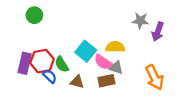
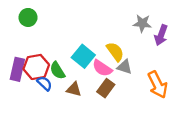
yellow semicircle: (115, 47) -> (115, 52), turned 54
gray triangle: (116, 68) -> (125, 67), moved
brown rectangle: (106, 81) -> (106, 88), turned -42

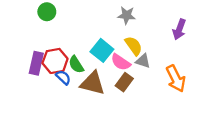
gray star: (142, 23) -> (127, 15), moved
brown triangle: (74, 89) -> (93, 83), size x1.6

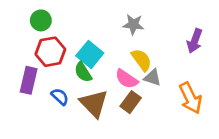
cyan square: (102, 50) -> (90, 54), moved
red hexagon: (55, 61) -> (50, 52), moved
green semicircle: (76, 64) -> (83, 72), moved
brown triangle: (93, 83) -> (94, 103), turned 32

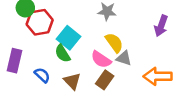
red hexagon: (50, 52) -> (40, 22), moved
orange arrow: (191, 98) -> (157, 76), turned 116
brown triangle: (94, 103) -> (72, 81), size x0.7

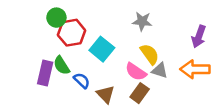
green semicircle: (63, 53) -> (62, 65), moved
blue semicircle: (42, 75) -> (82, 81), moved
orange arrow: (157, 76) -> (195, 69), moved

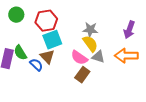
gray star: (142, 21) -> (90, 30), moved
red hexagon: (72, 33) -> (46, 21), moved
cyan square: (102, 49) -> (52, 40), turned 30
brown triangle: (106, 94) -> (47, 57), moved

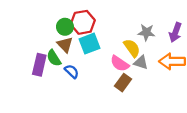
green circle: (16, 15) -> (65, 27), moved
gray star: (90, 30) -> (146, 32), moved
brown triangle: (47, 57) -> (65, 45), moved

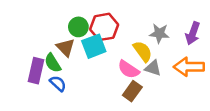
red hexagon: (83, 22) -> (104, 27), moved
green circle: (65, 27) -> (78, 27), moved
blue semicircle: (72, 71) -> (58, 83), moved

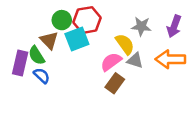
pink semicircle: (128, 69) -> (111, 62), turned 110

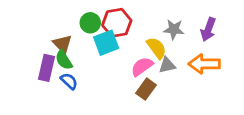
brown triangle: (49, 40) -> (62, 44), moved
gray triangle: (135, 60) -> (167, 65), turned -30

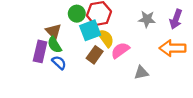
yellow semicircle: (157, 48) -> (106, 38), moved
gray triangle: (167, 65) -> (141, 73), moved
brown rectangle: (146, 89) -> (95, 55), moved

